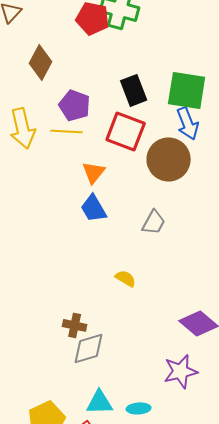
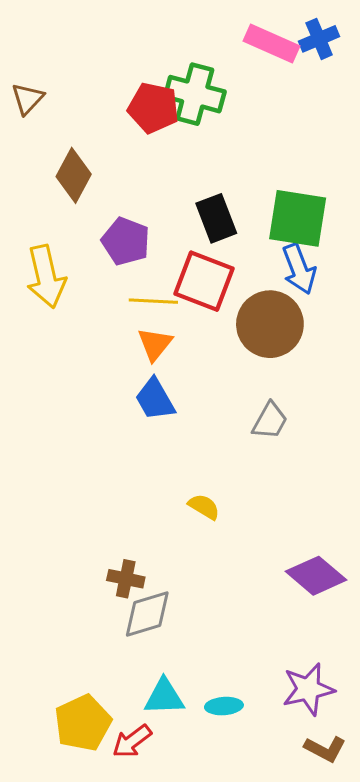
yellow line: (67, 131) -> (153, 301), moved
gray trapezoid: (154, 222) -> (270, 421), moved
purple star: (181, 371) -> (308, 689), moved

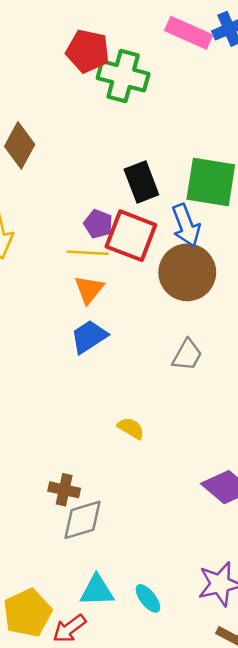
red pentagon: (153, 108) -> (88, 51), moved
purple pentagon: (126, 241) -> (98, 224), moved, size x0.7
blue arrow: (299, 269) -> (186, 225), moved
blue trapezoid: (155, 399) -> (89, 337), turned 87
cyan ellipse: (224, 706) -> (148, 598), turned 56

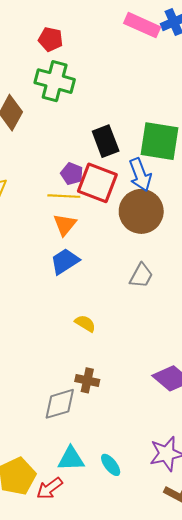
red pentagon: (88, 51) -> (51, 39), moved, size x0.7
green cross: (123, 76) -> (55, 81), moved
yellow semicircle: (131, 428) -> (85, 323), moved
brown cross: (64, 490) -> (87, 380), moved

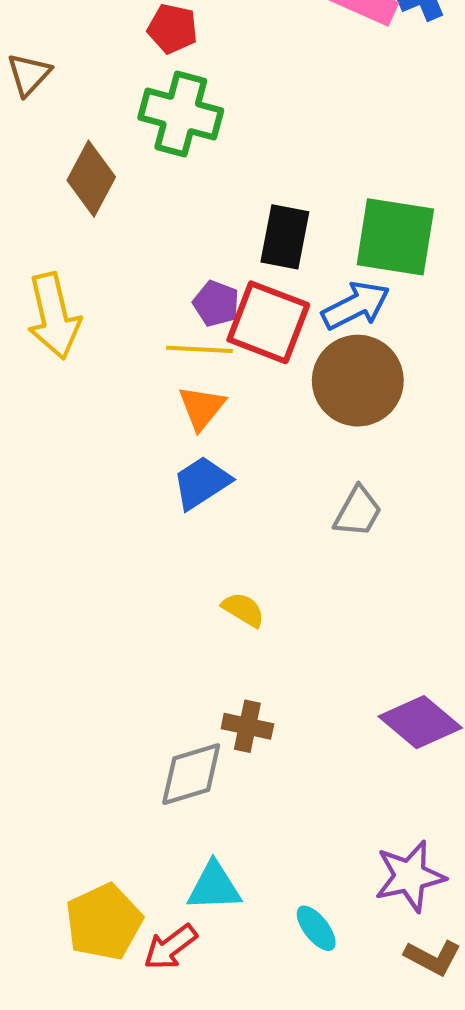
black rectangle: (106, 141) -> (285, 237), turned 32
blue arrow: (140, 175) -> (356, 306), turned -96
cyan ellipse: (111, 465) -> (316, 928), moved

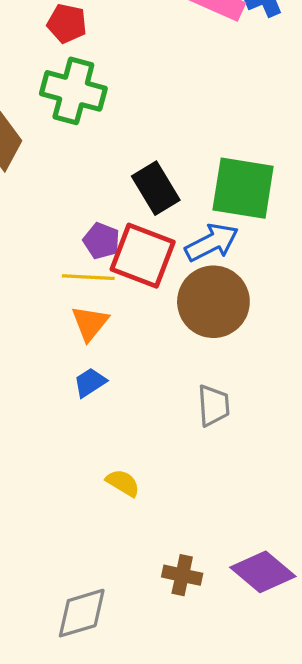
black rectangle: (285, 237) -> (156, 188), turned -42
blue trapezoid: (202, 483) -> (90, 382), size x0.7
gray trapezoid: (358, 512) -> (213, 406), turned -33
brown cross: (247, 726) -> (182, 575), moved

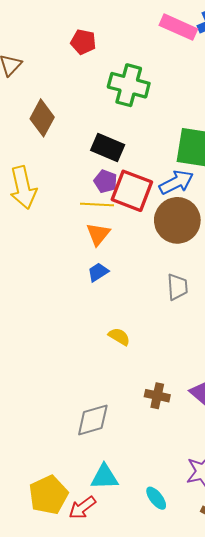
green cross: (73, 91) -> (129, 85), moved
black rectangle: (156, 188) -> (108, 147), moved, turned -36

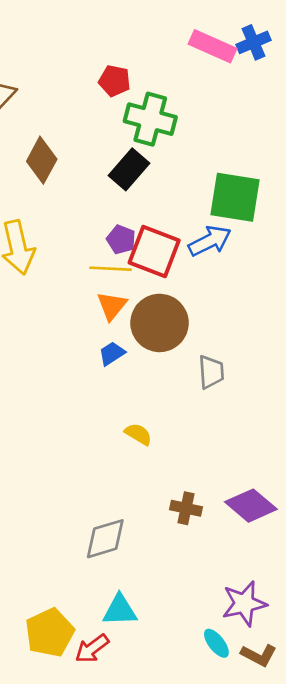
red pentagon: (83, 42) -> (115, 81), moved
black rectangle: (108, 147) -> (129, 169), moved, turned -72
brown circle: (177, 220) -> (160, 323), moved
cyan ellipse: (156, 498) -> (216, 643), moved

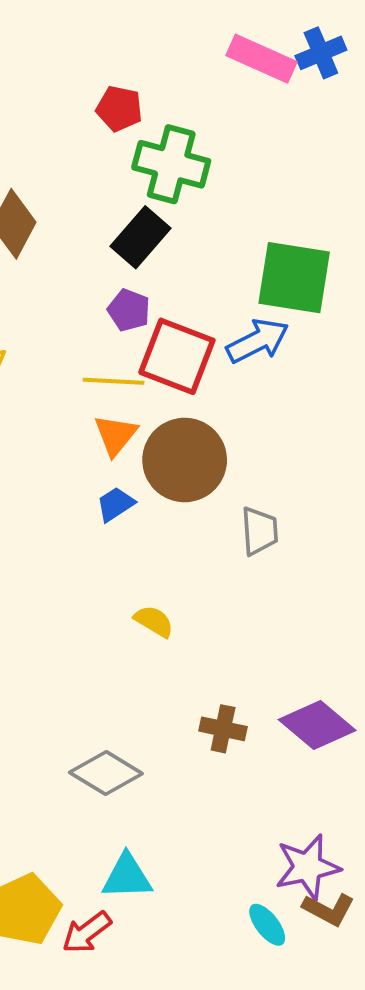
purple pentagon: (121, 240) -> (129, 310), moved
gray diamond: (105, 539) -> (106, 773), turned 48
brown L-shape: (259, 655) -> (329, 909), moved

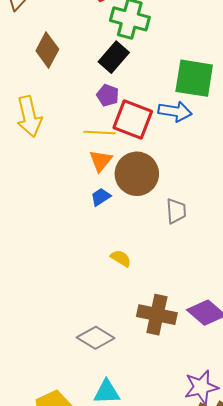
blue arrow: (258, 341) -> (175, 111), turned 36
brown cross: (223, 729) -> (157, 315), size x1.6

